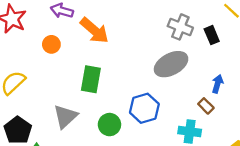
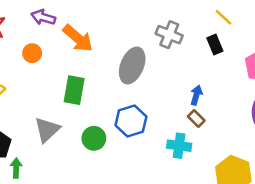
black rectangle: (212, 35) -> (215, 44), moved
gray ellipse: (171, 64) -> (132, 65), moved, turned -40
blue arrow: (217, 84) -> (196, 95), moved

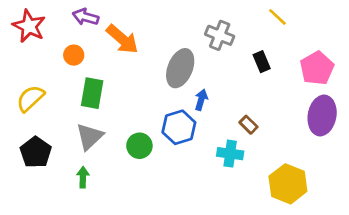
black rectangle: (215, 44) -> (262, 62), moved
green rectangle: (74, 90) -> (92, 93), moved
blue arrow: (196, 95) -> (201, 100), moved
green arrow: (16, 168) -> (83, 177), moved

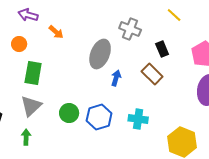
orange arrow: (122, 39) -> (56, 32), size x0.6
brown rectangle: (249, 125) -> (152, 74), moved, size x1.5
blue hexagon: (179, 127) -> (99, 117), moved

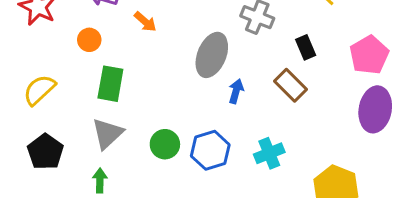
cyan cross: (138, 119) -> (269, 153), turned -30

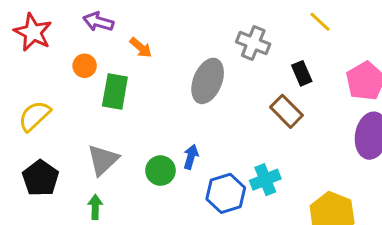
green rectangle: (110, 84) -> (115, 92), moved
blue arrow: (236, 91) -> (191, 157), moved
blue hexagon: (210, 150) -> (226, 193), moved

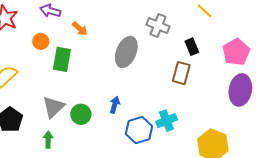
brown rectangle: (287, 111) -> (181, 73), turned 60
green circle: (161, 171) -> (81, 114), moved

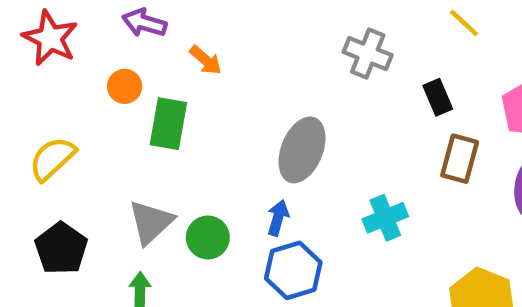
gray ellipse: (126, 52) -> (302, 150), moved
brown rectangle: (181, 73) -> (460, 159), moved
cyan cross: (166, 121) -> (385, 218), moved
blue hexagon: (139, 130) -> (293, 270), moved

